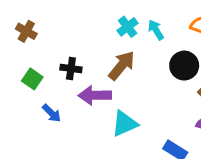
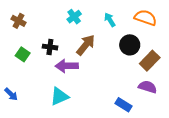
cyan cross: (128, 27) -> (74, 17), moved
blue arrow: (52, 113) -> (11, 94), moved
cyan triangle: (125, 124) -> (59, 96), moved

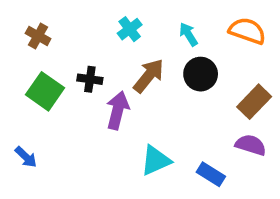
black circle: (130, 45) -> (201, 74), moved
green square: (23, 54) -> (45, 91), size x1.5
purple arrow: (67, 66) -> (118, 110), turned 105
cyan triangle: (59, 96) -> (156, 160), moved

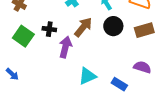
brown rectangle: (254, 102) -> (144, 30), moved, turned 30

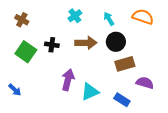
brown arrow: (83, 27) -> (86, 43), turned 50
brown rectangle: (144, 30) -> (125, 64), moved
purple arrow: (65, 47) -> (68, 80), moved

